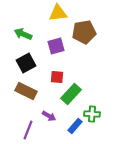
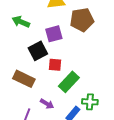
black square: (26, 63) -> (38, 51), moved

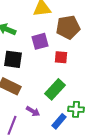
black square: (38, 51) -> (13, 59), moved, turned 36
red square: (55, 65) -> (61, 57), moved

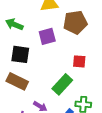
red square: (61, 57) -> (79, 61), moved

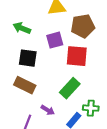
red square: (79, 61) -> (77, 56), moved, size x1.6

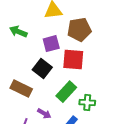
black square: (28, 58) -> (42, 69), moved, turned 30
green cross: (91, 108) -> (87, 103), moved

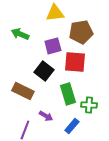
green rectangle: (66, 92) -> (68, 94), turned -60

